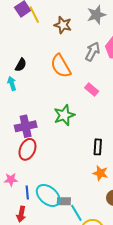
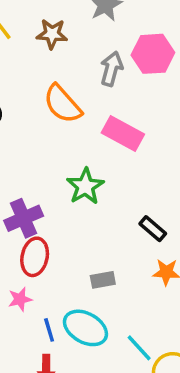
pink rectangle: (92, 90) -> (123, 133), size x1.6
black rectangle: (98, 147) -> (153, 229), turned -42
pink star: (11, 180) -> (20, 299), moved
gray rectangle: (64, 201) -> (103, 280), moved

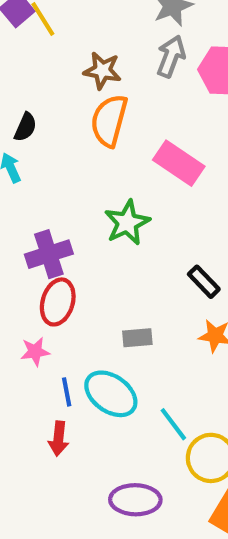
brown star: (52, 34) -> (102, 70), moved
gray arrow: (111, 69) -> (171, 56), moved
orange semicircle: (62, 104) -> (109, 121), turned 51

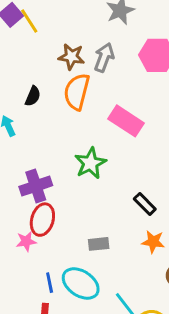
gray arrow: (171, 56) -> (104, 57), moved
black semicircle: (25, 127) -> (33, 96), moved
pink star: (35, 352) -> (26, 241), moved

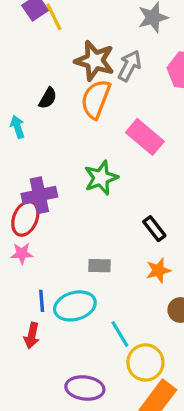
brown star: (71, 57) -> (95, 61), size x1.4
red ellipse: (42, 220) -> (25, 218), moved
orange star: (153, 242) -> (158, 270), turned -30
cyan ellipse: (81, 284) -> (75, 306), turned -57

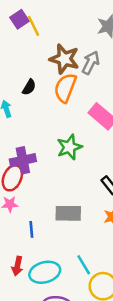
gray rectangle: (100, 266) -> (68, 213), size x1.5
blue line: (42, 301) -> (31, 229), moved
cyan ellipse: (75, 306) -> (45, 272), moved

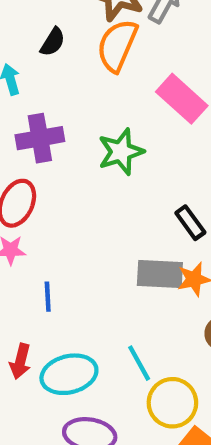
purple cross: (23, 160) -> (40, 138), moved
gray rectangle: (68, 213) -> (160, 274), moved

